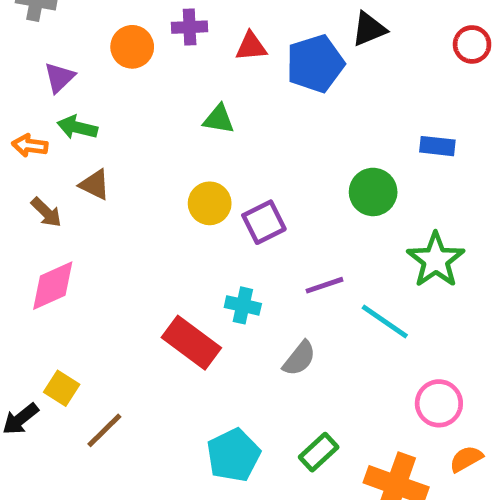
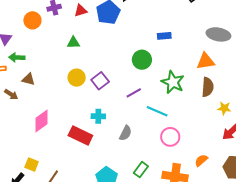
purple line: (325, 285) -> (134, 93), moved
pink diamond: (53, 286) -> (41, 121), moved
pink circle: (439, 403) -> (170, 137), moved

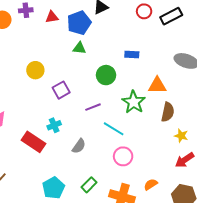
green triangle: (73, 43) -> (79, 48), moved
orange triangle: (206, 61) -> (157, 85), moved
yellow circle: (77, 78) -> (35, 70), moved
cyan cross: (98, 116) -> (54, 125), turned -32

